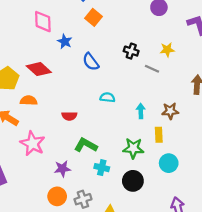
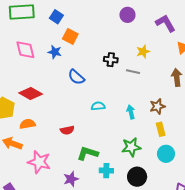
blue star: (65, 41) -> (55, 52), moved
yellow rectangle: (159, 135) -> (161, 129), moved

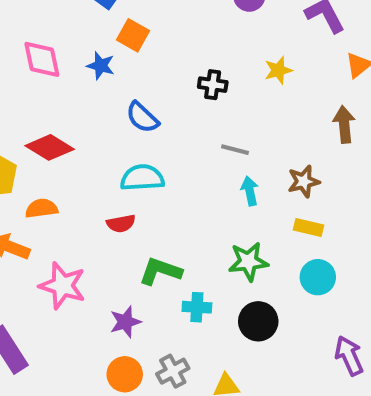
gray line: (133, 72) -> (235, 150), moved
cyan semicircle: (98, 106) -> (142, 178), moved, size x1.5
yellow rectangle: (161, 129) -> (309, 227), turned -64

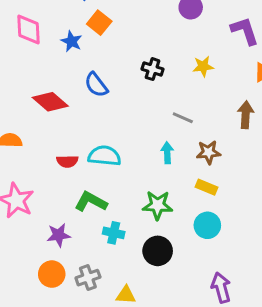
red diamond: (50, 147) -> (50, 102), moved
gray line: (235, 150) -> (183, 118), moved
cyan semicircle: (142, 178) -> (104, 156), moved

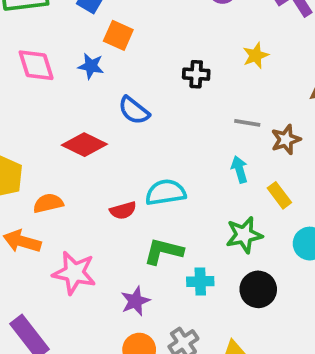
brown star: (208, 152) -> (286, 140), moved
yellow rectangle: (207, 187) -> (279, 195), moved, turned 45

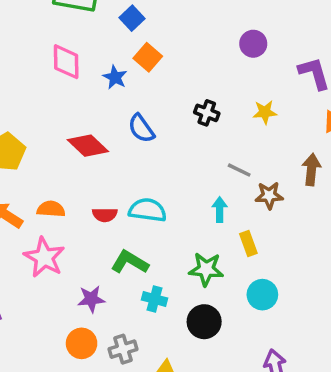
orange semicircle: (48, 203) -> (51, 209), moved

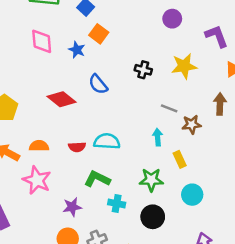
yellow star: (265, 112) -> (184, 66), size x1.5

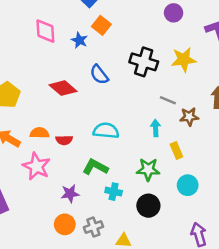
black cross: (143, 70) -> (144, 62), size x1.6
red semicircle: (77, 147) -> (64, 140), moved

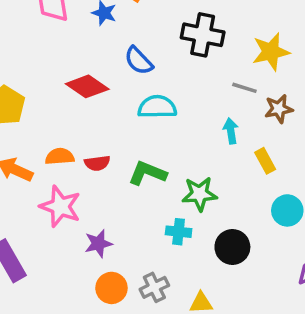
yellow star: (184, 60) -> (271, 52), moved
cyan semicircle: (106, 131) -> (157, 107), moved
green L-shape: (95, 167) -> (147, 173), moved
green star: (148, 169) -> (199, 194), moved
purple star: (70, 194) -> (98, 243), moved

